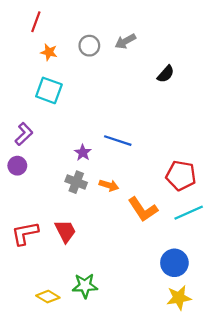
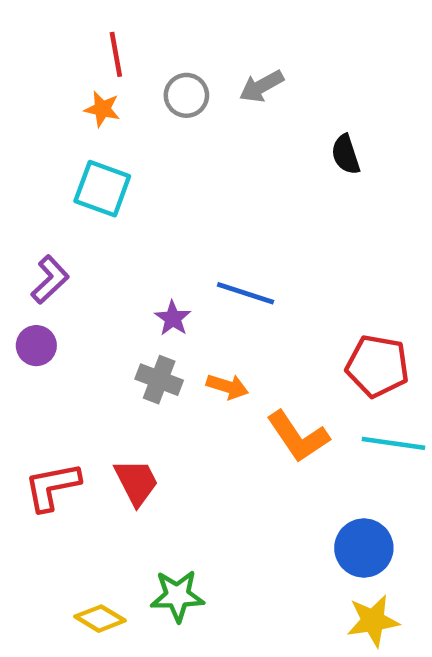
red line: (36, 22) -> (116, 54), moved, turned -30
black semicircle: (166, 74) -> (346, 154), turned 120
cyan line: (189, 213) -> (393, 443), turned 32

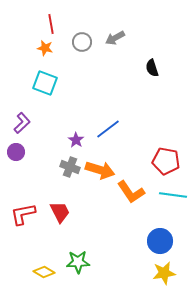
blue line: (246, 293) -> (108, 129), turned -55
orange arrow: (227, 387) -> (100, 170), size x1.6

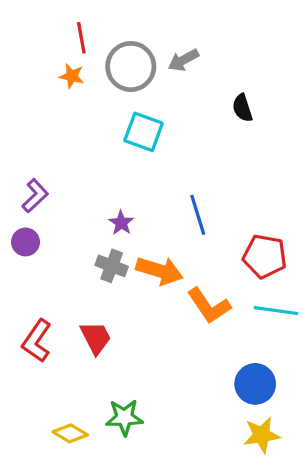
gray circle: (82, 42) -> (131, 67), size x1.6
cyan square: (45, 83) -> (144, 132), moved
blue line: (108, 129) -> (198, 215), moved, turned -70
red L-shape: (23, 214) -> (37, 341), turned -44

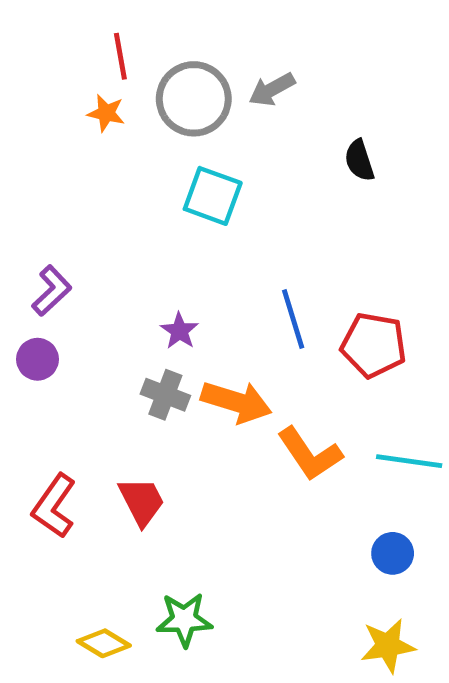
red pentagon: (265, 256) -> (374, 345), moved
blue circle: (255, 384) -> (393, 553), moved, size x0.7

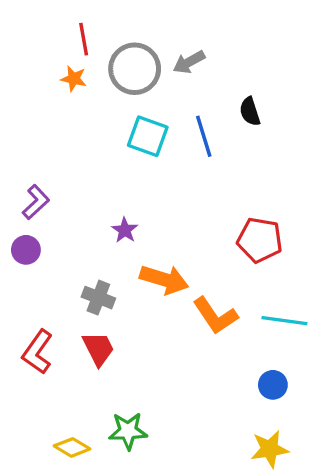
blue line: (293, 319) -> (204, 136), moved
gray cross: (165, 395) -> (98, 298), moved

